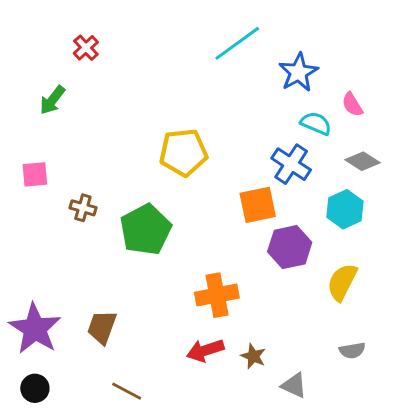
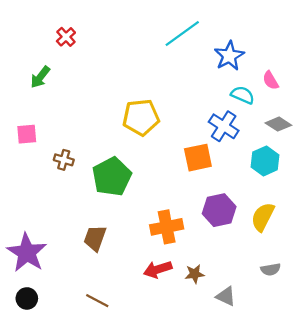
purple hexagon: (290, 247) -> (219, 210), moved
brown trapezoid: (102, 327) -> (95, 238), moved
brown star: (253, 356) -> (195, 274), turned -30

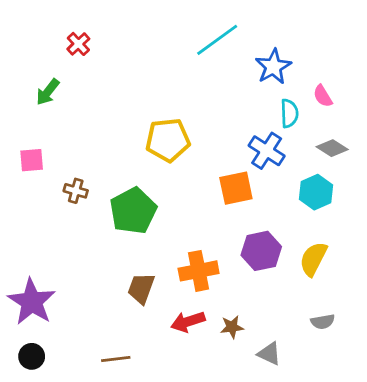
cyan semicircle: (243, 95) -> (289, 113), turned 65
brown trapezoid: (95, 238) -> (141, 288), moved
brown line: (97, 301) -> (116, 359), turned -35

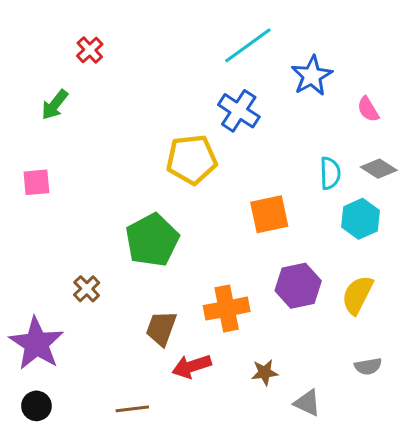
cyan semicircle: (289, 113) -> (330, 173), moved
blue cross: (267, 151) -> (239, 111), moved
brown cross: (76, 191) -> (87, 289), moved, turned 30
red arrow: (188, 322) -> (192, 366), moved

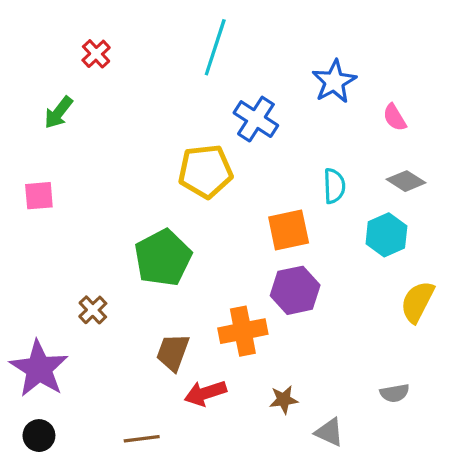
cyan line: (248, 45) -> (215, 47), moved, turned -36
cyan semicircle: (330, 173) -> (334, 186), moved
purple hexagon: (298, 286) -> (295, 290), moved
yellow semicircle: (357, 295) -> (417, 302), moved

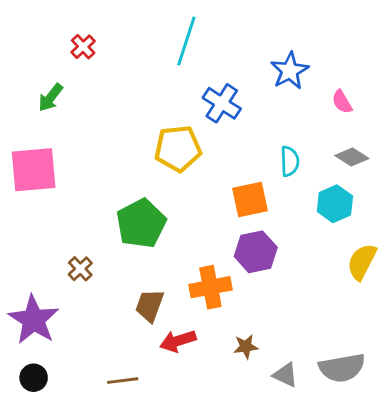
pink square: (39, 196) -> (34, 170), size x1.8
gray semicircle: (395, 393) -> (342, 368), moved, size x1.8

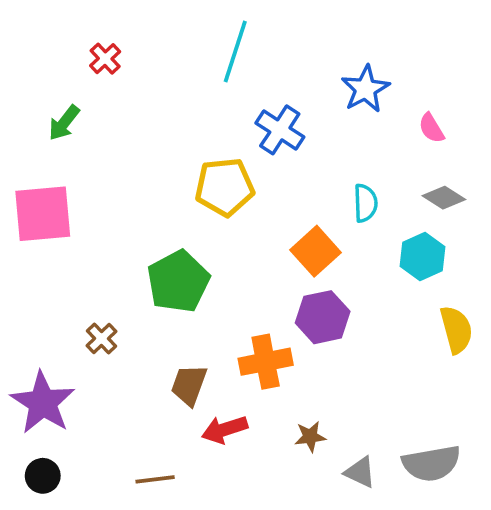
orange square: (250, 199) -> (315, 251), turned -30
yellow semicircle: (362, 262) -> (456, 330), turned 138

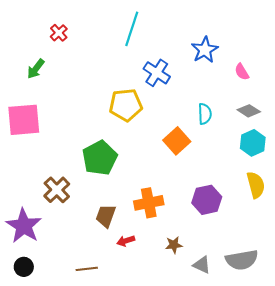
cyan hexagon: (422, 257) -> (253, 143), moved
purple hexagon: (323, 317) -> (207, 200), moved
brown cross: (102, 339) -> (57, 190), size x1.5
red arrow: (225, 429) -> (126, 241), size x0.7

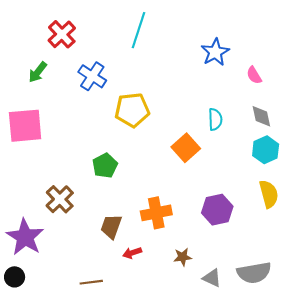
red cross: (59, 33) -> (62, 34), size x1.5
blue cross: (157, 73) -> (92, 76), moved
gray diamond: (249, 111) -> (261, 116), turned 45
green pentagon: (100, 158) -> (105, 166), size x0.7
black circle: (24, 267) -> (15, 277), moved

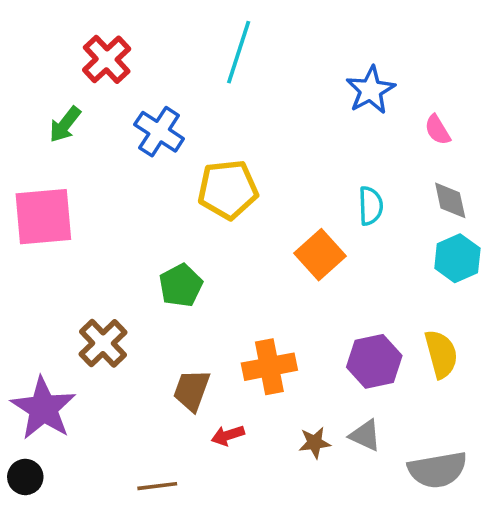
yellow semicircle: (269, 194) -> (441, 354), moved
gray triangle: (212, 278) -> (365, 435), moved

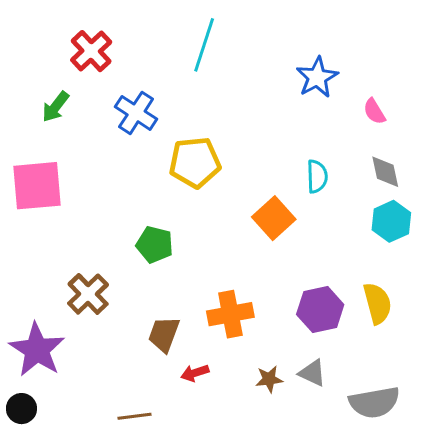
green pentagon: (181, 285) -> (155, 244), turned -30

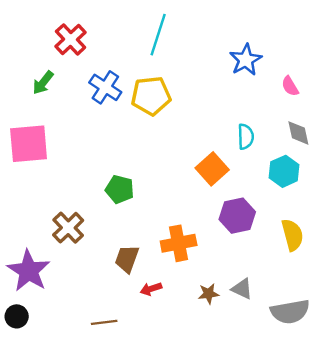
yellow pentagon: (195, 162) -> (151, 96), moved
cyan hexagon: (391, 221) -> (284, 171), moved
purple hexagon: (320, 309) -> (237, 216), moved

